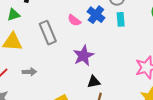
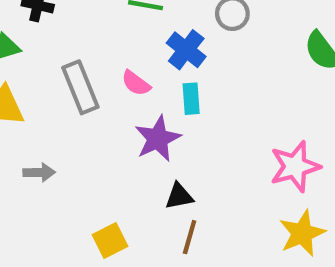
cyan rectangle: (121, 19) -> (191, 99), moved
pink semicircle: (74, 20) -> (136, 83), moved

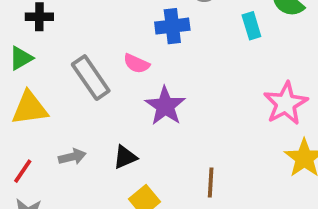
blue cross: (186, 50) -> (172, 26), turned -32
cyan rectangle: (191, 99) -> (251, 26), moved
black triangle: (179, 196) -> (125, 157), moved

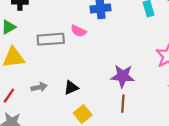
gray rectangle: (91, 78) -> (51, 39), turned -60
purple star: (165, 106) -> (123, 76), moved, turned -30

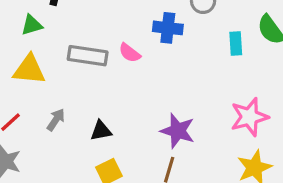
gray arrow: (39, 87) -> (56, 120), turned -56

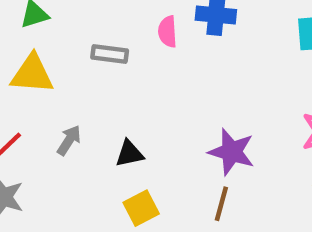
pink semicircle: (130, 53) -> (168, 32), moved, turned 50
gray rectangle: (88, 56) -> (110, 54), size x0.7

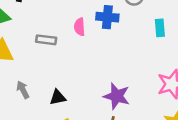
gray arrow: (69, 140) -> (23, 90), turned -60

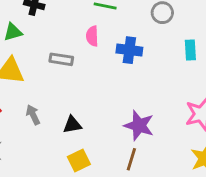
blue cross: (107, 17) -> (129, 50), moved
pink semicircle: (79, 27) -> (92, 36), moved

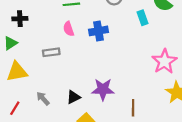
purple star: (139, 126) -> (103, 89), moved
brown line: (131, 159) -> (133, 108), moved

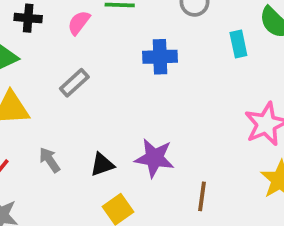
pink semicircle: (69, 29) -> (79, 23), moved, turned 48
gray rectangle: (51, 52) -> (74, 83), turned -42

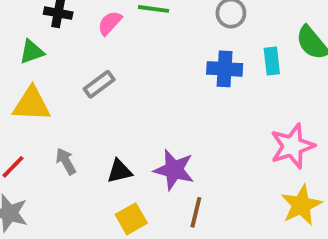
blue cross: (160, 57) -> (225, 69), moved
brown line: (202, 196) -> (196, 212), moved

